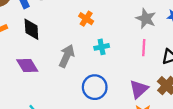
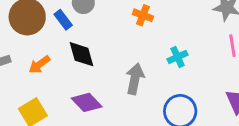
orange cross: (86, 19) -> (143, 15), moved

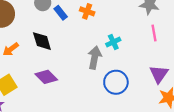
blue rectangle: (63, 20) -> (61, 13), moved
gray arrow: (135, 79) -> (95, 58), moved

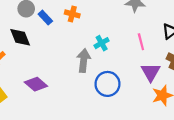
pink line: (154, 33) -> (141, 42), moved
black diamond: (42, 41) -> (20, 37), moved

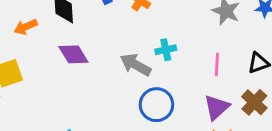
gray arrow: (84, 60) -> (136, 65), turned -85
purple diamond: (36, 84) -> (73, 54), moved

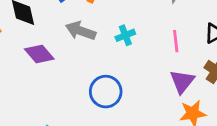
gray arrow: (136, 65) -> (81, 31), moved
blue circle: (156, 105) -> (106, 92), moved

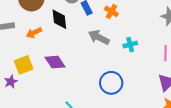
purple diamond: (39, 54) -> (55, 62), moved

